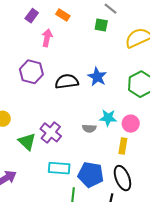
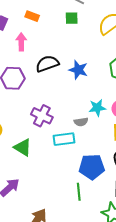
black semicircle: (67, 81) -> (47, 64), moved
purple cross: (51, 132) -> (42, 116), moved
cyan rectangle: (59, 168) -> (64, 139), moved

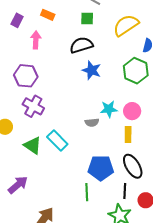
black semicircle: (47, 64) -> (81, 45), moved
purple cross: (42, 116) -> (33, 106), moved
cyan rectangle: (64, 139) -> (57, 140), moved, turned 50

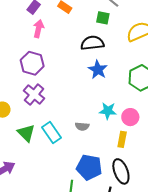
pink arrow: (36, 40) -> (38, 29), moved
gray semicircle: (92, 122) -> (82, 126), moved

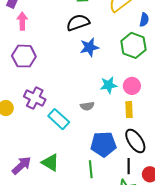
blue star: (98, 70) -> (89, 47), turned -30
purple cross: (34, 95) -> (35, 98), moved
green triangle: (26, 133) -> (50, 163), moved

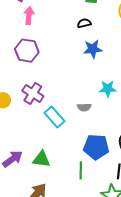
black semicircle: (78, 23) -> (84, 23), size x0.6
green triangle: (50, 163) -> (41, 159), turned -30

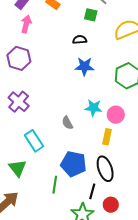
gray semicircle: (84, 107) -> (67, 123), turned 56
cyan rectangle: (54, 117) -> (34, 141), moved
green triangle: (41, 159) -> (18, 168), turned 36

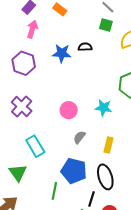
green square: (91, 15) -> (106, 25), moved
blue star: (84, 66) -> (62, 53), moved
cyan star: (93, 108) -> (103, 108), moved
pink circle: (116, 115) -> (69, 110), moved
gray semicircle: (67, 123) -> (79, 137), moved, turned 64

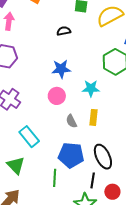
blue star: (62, 53) -> (61, 69), moved
gray semicircle: (79, 137) -> (71, 121), turned -56
yellow rectangle: (109, 145) -> (93, 117), moved

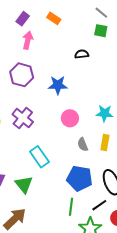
blue star: (61, 69) -> (58, 85), moved
green line: (55, 178) -> (71, 207), moved
black line: (93, 180) -> (99, 205), turned 42

